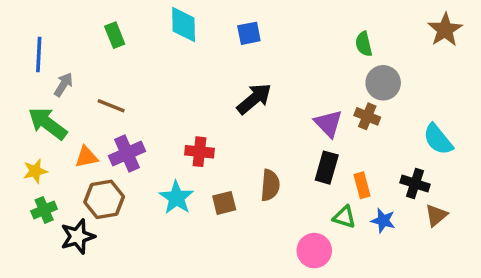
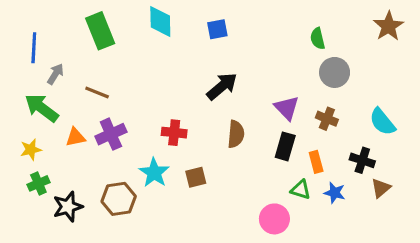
green rectangle: (115, 35) -> (100, 31), size x1.6
brown cross: (367, 116) -> (327, 119), moved
brown semicircle: (270, 185) -> (236, 134), moved
brown hexagon: (104, 199) -> (119, 199), moved

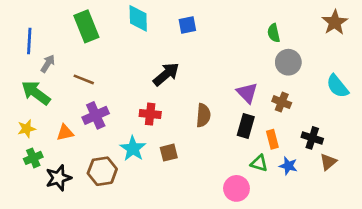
black arrow: (222, 86) -> (166, 74), moved
cyan semicircle: (382, 122) -> (337, 86), moved
orange triangle: (75, 137) -> (65, 133), moved

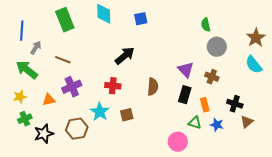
brown star: (335, 22) -> (256, 38), moved

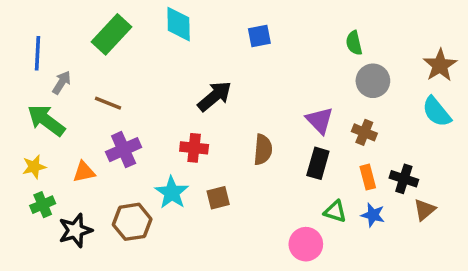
blue square: (141, 19) -> (259, 36), moved
green rectangle: (65, 20) -> (111, 34), turned 65
orange rectangle: (205, 105) -> (368, 177), moved

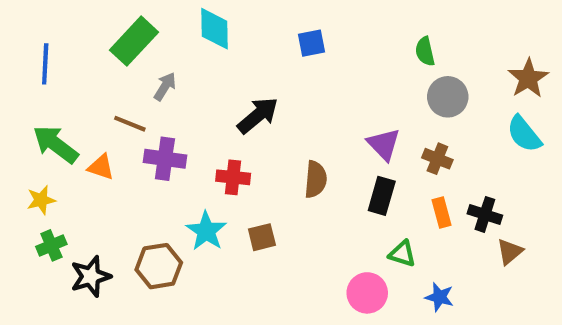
gray arrow: (62, 82) -> (165, 86), moved
purple cross: (124, 150) -> (165, 159), moved, turned 32
orange triangle: (84, 172) -> (101, 167), moved, turned 30
blue star: (373, 215) -> (439, 297), moved

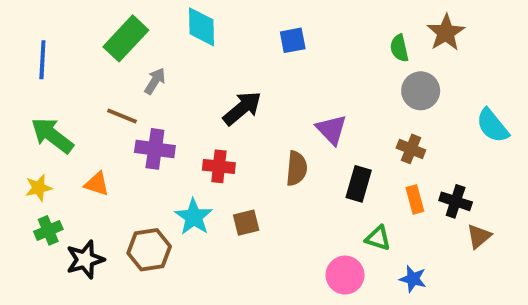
brown star: (528, 78) -> (446, 33), moved
purple triangle: (384, 144) -> (331, 130), moved
orange triangle: (101, 167) -> (97, 184), moved

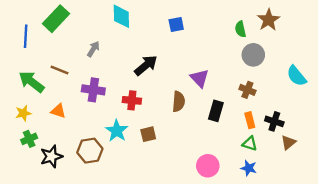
green rectangle: (126, 38) -> (56, 19), moved
brown line: (122, 116) -> (60, 70), moved
green triangle: (378, 238) -> (250, 144), moved

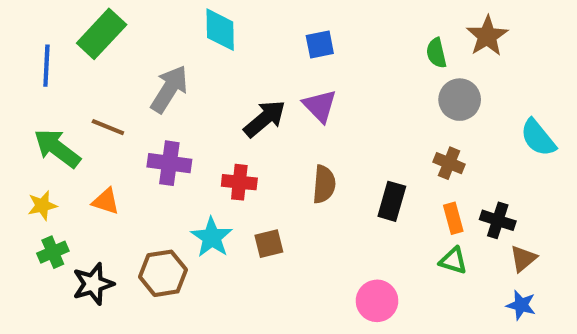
gray arrow: (93, 49) -> (169, 89), size x1.6
purple triangle: (200, 78) -> (320, 106), moved
blue star: (249, 168) -> (521, 305), moved

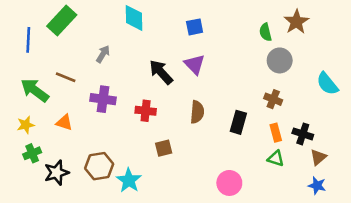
gray arrow: (169, 89) -> (103, 54), size x0.6
black arrow: (265, 119) -> (161, 72), turned -92
cyan star: (212, 237) -> (129, 180), moved

